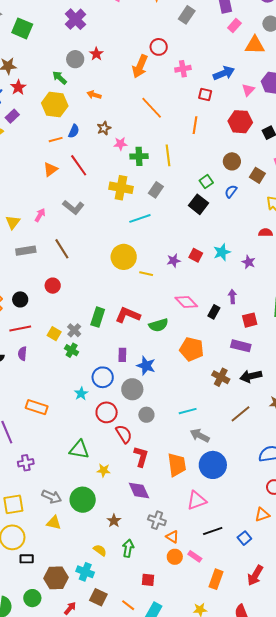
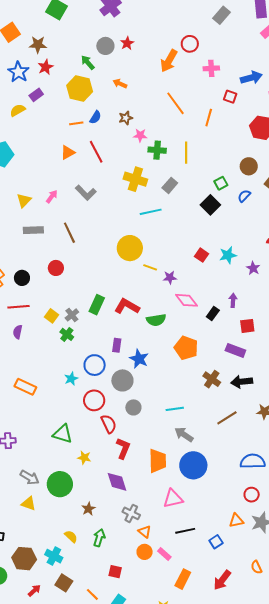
orange line: (195, 125) -> (209, 118), moved
purple star: (174, 261) -> (170, 278), moved

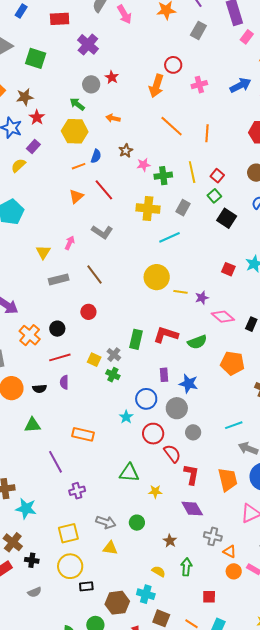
red square: (230, 97) -> (217, 176), moved, turned 32
green square: (221, 183) -> (214, 196), moved
green circle: (60, 484) -> (137, 523), size x0.6

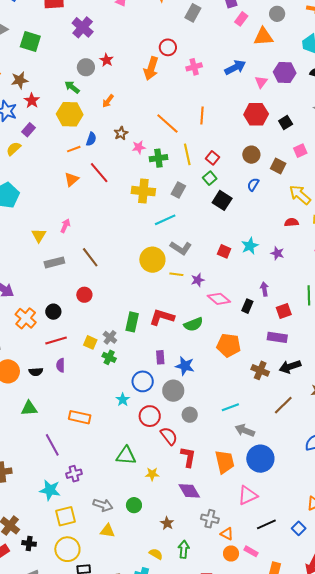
orange arrow: (113, 118) -> (108, 101), turned -64
orange line: (172, 126) -> (167, 124), moved
gray L-shape: (102, 232) -> (181, 248), moved
cyan star: (26, 509) -> (50, 490), moved

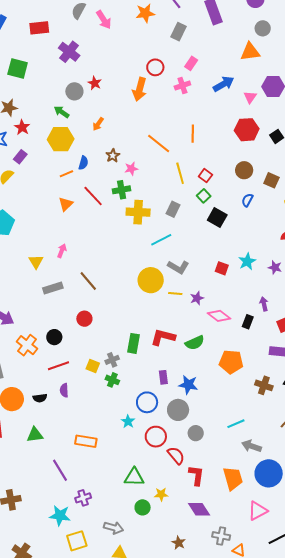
pink rectangle: (241, 19) -> (191, 63), moved
green cross: (158, 158) -> (122, 190), moved
gray cross: (110, 337) -> (112, 360), turned 32
green circle: (134, 505) -> (143, 507), moved

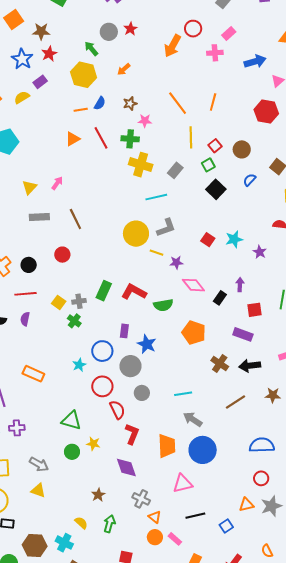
brown circle: (244, 170) -> (242, 149), moved
gray L-shape: (178, 267) -> (166, 228), turned -65

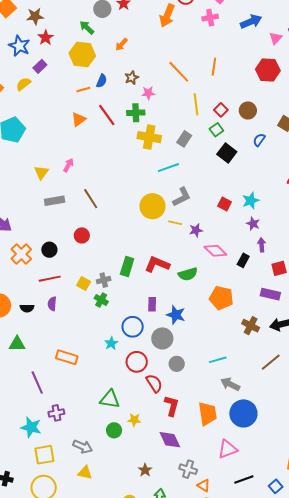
purple star: (260, 252) -> (253, 224), moved

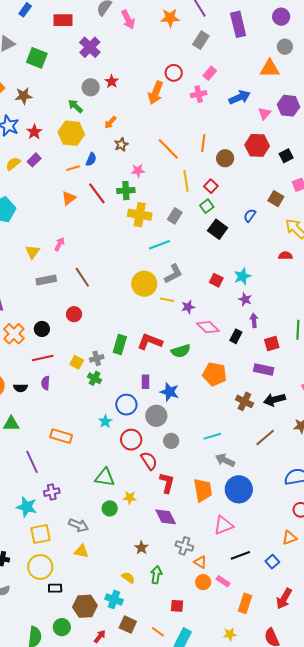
red star: (46, 38) -> (34, 132), moved
purple rectangle: (40, 66) -> (34, 160), moved
brown star: (132, 78) -> (121, 145), moved
brown circle: (248, 111) -> (225, 158), moved

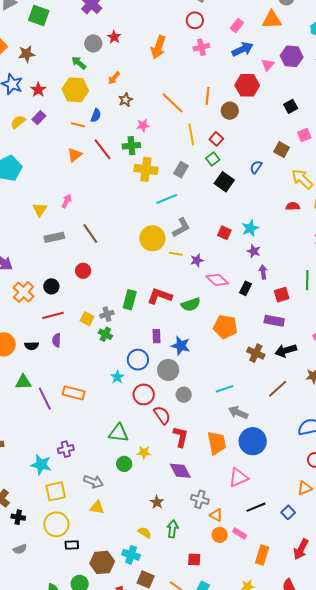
red circle: (174, 73) -> (195, 20), moved
pink rectangle: (210, 73) -> (237, 25), moved
red hexagon: (257, 145) -> (247, 85), moved
orange line: (73, 168) -> (78, 125), turned 32
purple line: (32, 462) -> (45, 399), moved

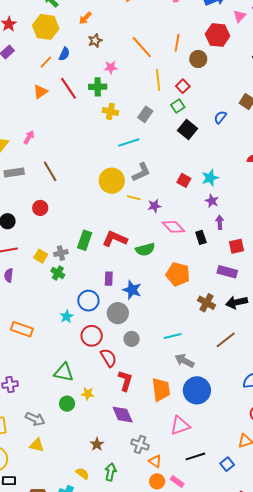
orange line: (78, 125) -> (46, 62), turned -64
yellow cross: (146, 169) -> (110, 111), size x0.7
black rectangle: (245, 288) -> (201, 237), turned -48

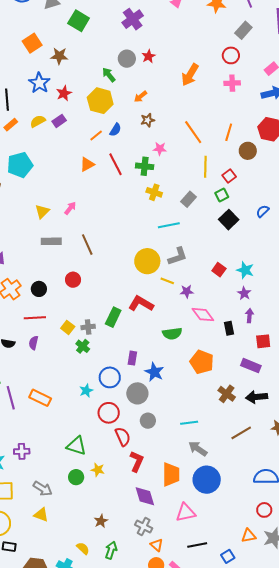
cyan star: (210, 178) -> (245, 270), turned 30
red L-shape: (115, 239) -> (141, 304), moved
purple diamond: (123, 415) -> (145, 496), moved

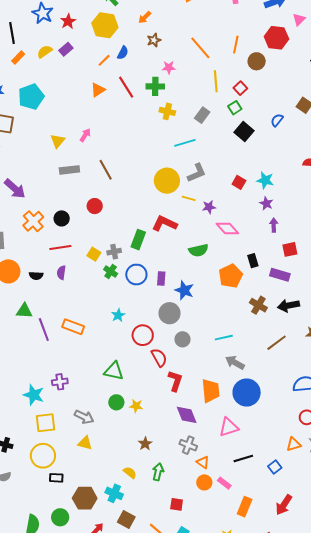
black rectangle: (229, 328) -> (253, 261), moved
orange pentagon: (202, 362) -> (231, 276), turned 30
blue circle: (110, 377) -> (136, 275), moved
yellow star: (98, 470) -> (136, 406), moved

